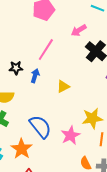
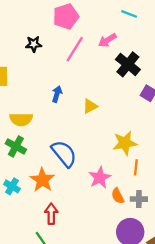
pink line: (46, 50) -> (75, 49), moved
black star: (16, 68) -> (34, 44), moved
pink star: (70, 135) -> (100, 178), moved

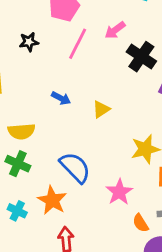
blue arrow: (57, 94) -> (61, 98), turned 105
orange semicircle: (118, 196) -> (141, 223), moved

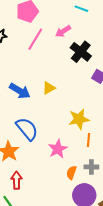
blue arrow: (61, 98) -> (20, 91), moved, size x1.5
orange semicircle: (141, 223) -> (71, 173), turned 48

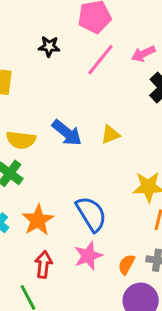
blue semicircle: (27, 129) -> (91, 214), moved
pink star: (58, 149) -> (88, 256), moved

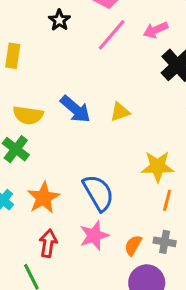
black star: (49, 47) -> (59, 20), turned 30

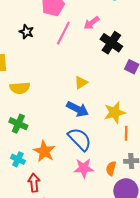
blue arrow: (75, 109) -> (78, 109), moved
yellow semicircle: (28, 115) -> (20, 88), moved
pink star: (94, 236) -> (84, 168), turned 30
red arrow: (48, 243) -> (34, 183), moved

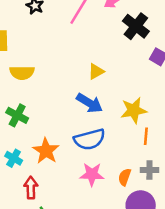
blue semicircle: (80, 139) -> (89, 139), turned 115

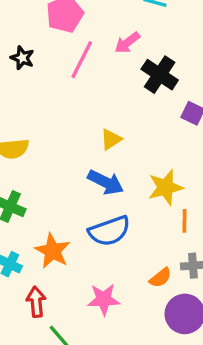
pink star: (92, 174) -> (104, 299), moved
orange semicircle: (125, 177) -> (160, 278), turned -144

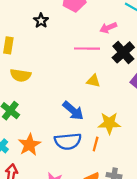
pink line: (82, 60) -> (87, 49), moved, turned 50
yellow triangle: (111, 139) -> (93, 81), moved, turned 32
orange line: (185, 221) -> (96, 144), moved

